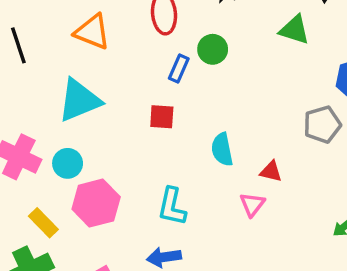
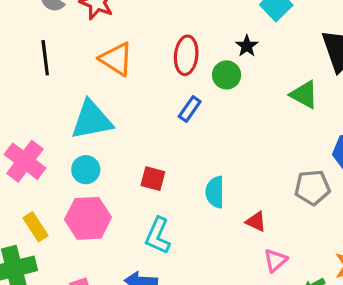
green circle: (213, 49) -> (227, 75), moved
red square: (162, 117) -> (153, 179), moved
cyan circle: (68, 163) -> (86, 170), moved
pink triangle: (252, 204) -> (275, 260), moved

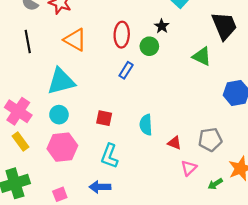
gray pentagon: (312, 187) -> (210, 140), moved
yellow rectangle: (36, 227) -> (20, 141), moved

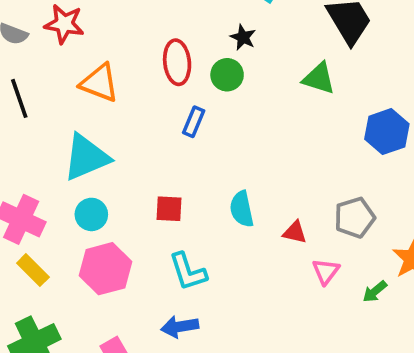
cyan L-shape: (109, 156) -> (188, 272), turned -30

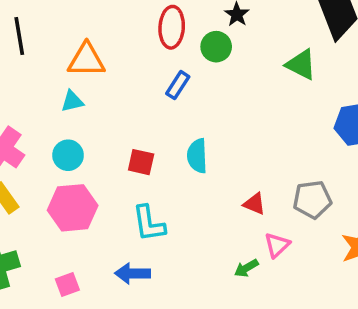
orange triangle: (99, 83) -> (86, 60), moved, turned -30
cyan triangle: (86, 157) -> (72, 101), size x0.5
cyan semicircle: (242, 209) -> (197, 156), moved
green arrow: (375, 291) -> (246, 268), moved

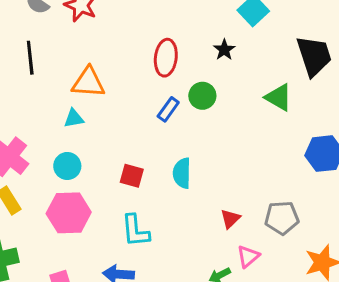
green circle: (216, 47) -> (202, 96), moved
red triangle: (254, 204) -> (230, 219), turned 50

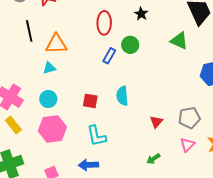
black line: (30, 58) -> (29, 31), moved
pink triangle: (248, 256) -> (187, 145), moved

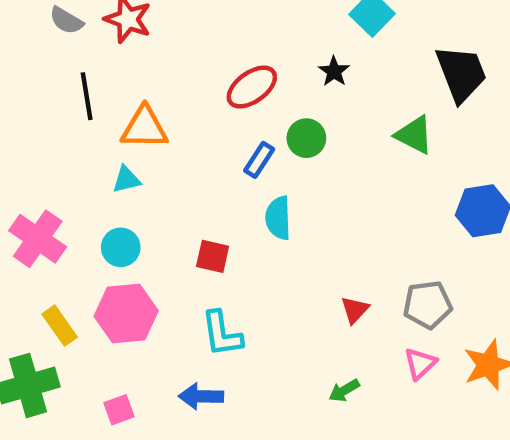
red ellipse: (104, 23) -> (252, 87), turned 50
cyan semicircle: (122, 96) -> (278, 218), moved
yellow rectangle: (13, 125) -> (60, 326), moved

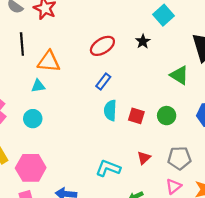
green circle: (306, 138) -> (167, 116), moved
red square: (213, 256) -> (136, 116), moved
pink hexagon: (126, 314) -> (31, 168), moved
cyan L-shape: (222, 334) -> (108, 168), moved, turned 115

